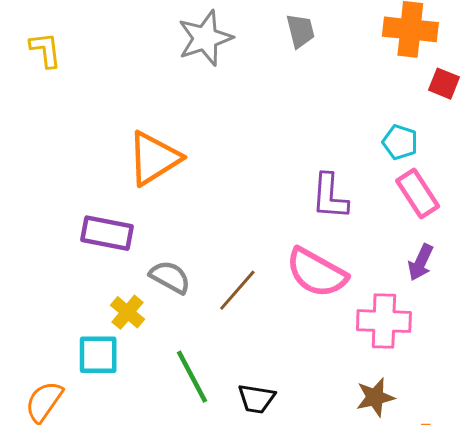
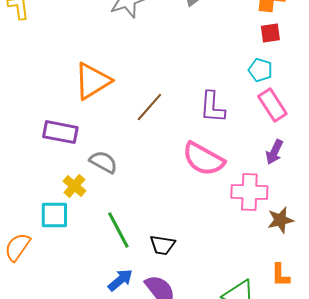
red square: (444, 84) -> (270, 33), moved, turned -30
brown line: (237, 290) -> (149, 107), moved
brown star: (375, 397) -> (280, 220), moved

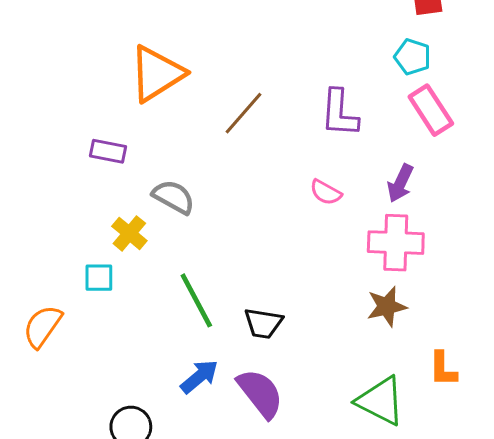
purple rectangle: (60, 132) -> (108, 151), size x0.7
purple arrow: (274, 152) -> (400, 183), moved
pink semicircle: (203, 159) -> (326, 192), size x0.5
cyan square: (54, 215) -> (99, 278), size x0.7
brown star: (280, 220) -> (387, 307), moved

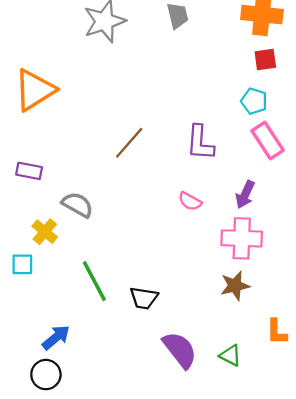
orange triangle: (157, 74) -> (35, 90), moved
blue arrow: (199, 377) -> (56, 337), moved
purple semicircle: (260, 393) -> (180, 350), moved
green triangle: (381, 401) -> (230, 355), size x0.6

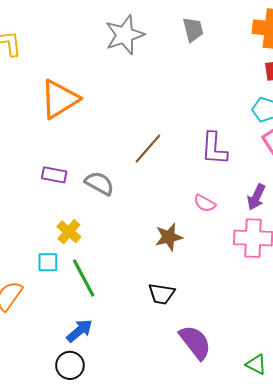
gray semicircle: (77, 205) -> (99, 183), moved
green line: (94, 281) -> (84, 278), moved
brown star: (235, 286) -> (169, 237), moved
green triangle: (230, 355) -> (256, 364), moved

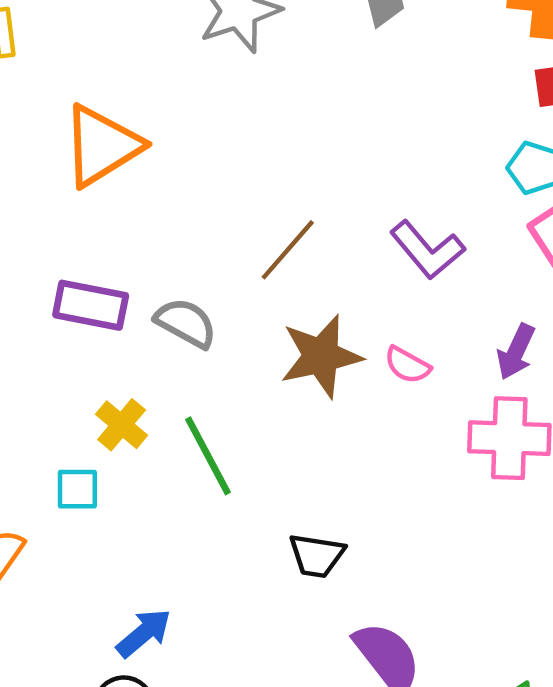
purple L-shape: (214, 149) -> (427, 250), turned -44
purple rectangle: (54, 175) -> (91, 305), size x1.4
brown star: (169, 237) -> (321, 356), moved, size x1.4
green line: (84, 278) -> (208, 456), moved

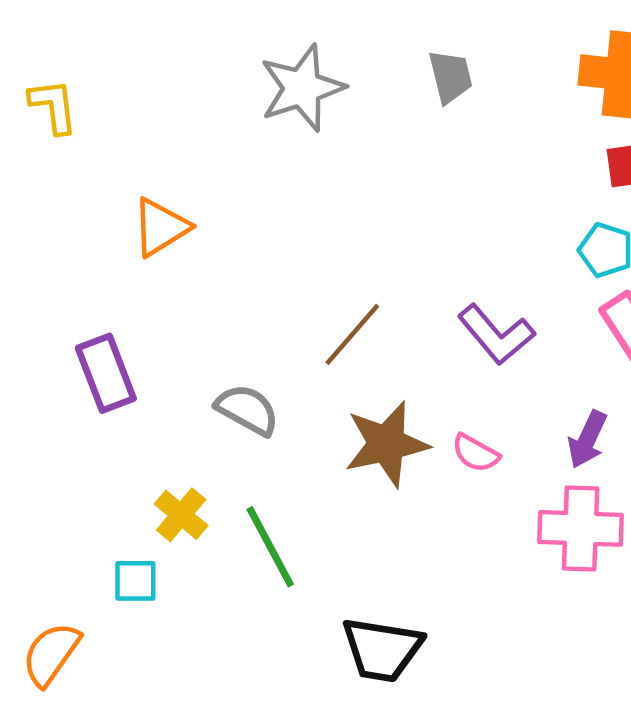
orange triangle: (102, 146) -> (161, 227), size x0.7
purple rectangle: (91, 305) -> (106, 373), moved, turned 58
black trapezoid: (317, 556) -> (382, 649), size x1.4

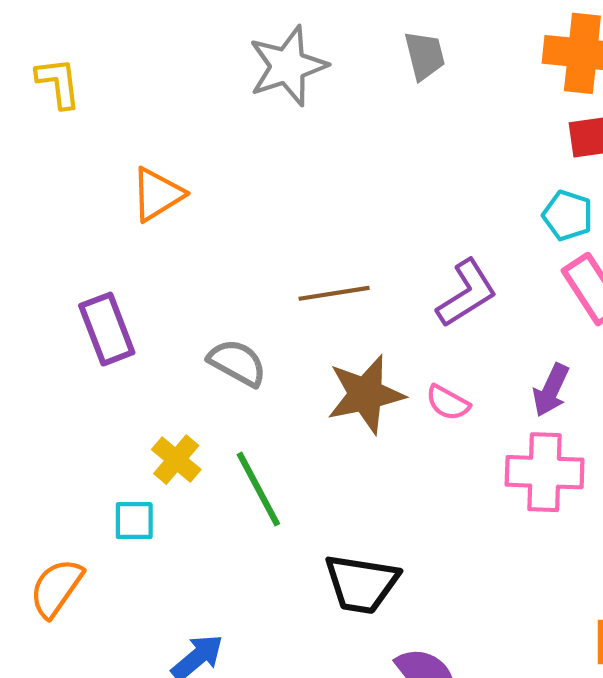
brown line: (352, 334) -> (334, 293), turned 40
purple L-shape: (496, 334) -> (467, 293), turned -82

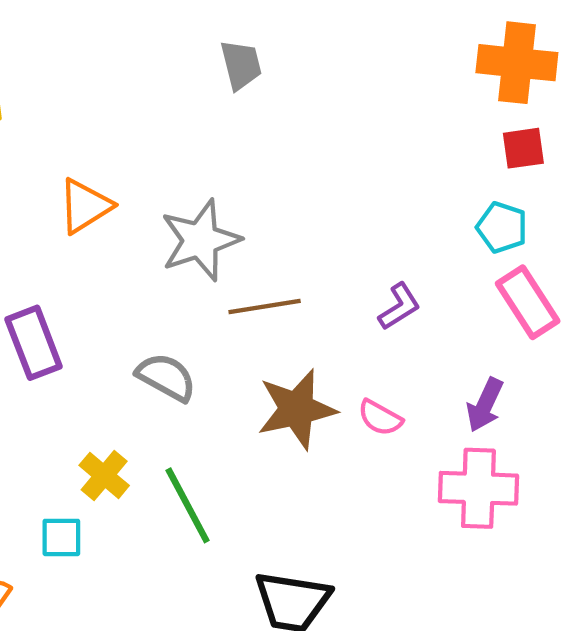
gray trapezoid: (425, 55) -> (241, 65), moved
gray star: (288, 66) -> (200, 240), moved
purple L-shape: (467, 293) -> (399, 306), size x0.7

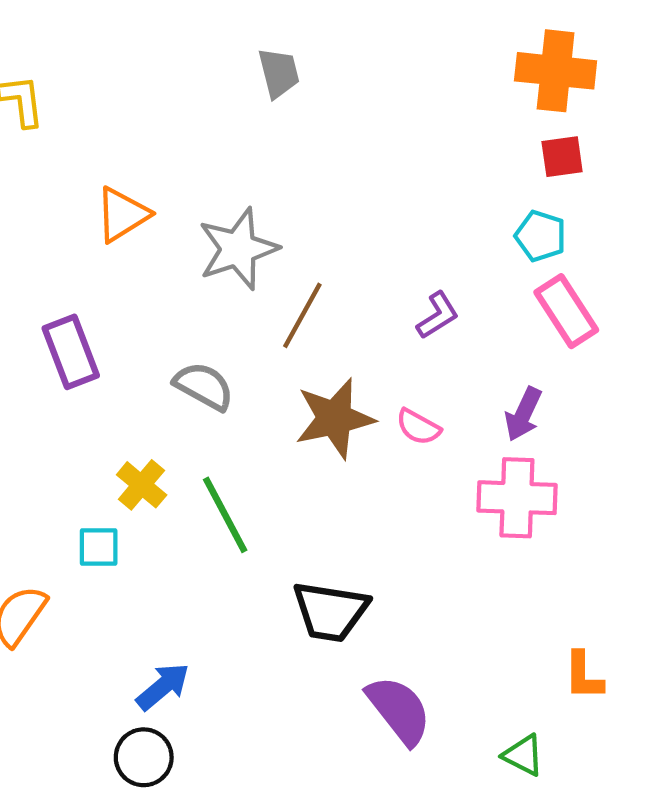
brown line: (265, 306) -> (302, 315), turned -52

